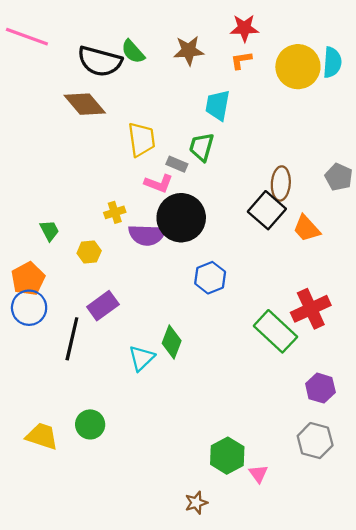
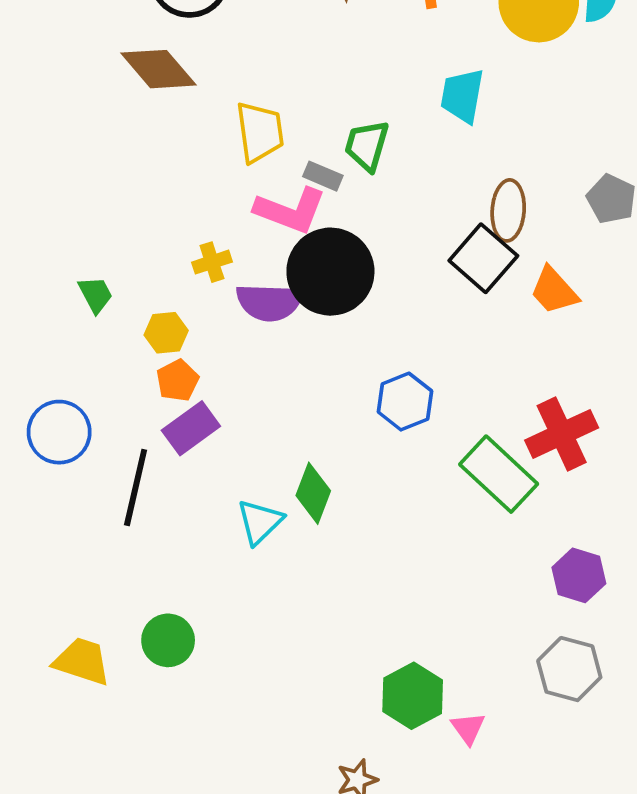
cyan trapezoid: (218, 105) -> (462, 96), moved
pink L-shape: (159, 183) -> (290, 210), size x1.4
blue hexagon: (210, 278) -> (405, 402), moved
orange pentagon: (28, 279) -> (178, 380), moved, size x0.7

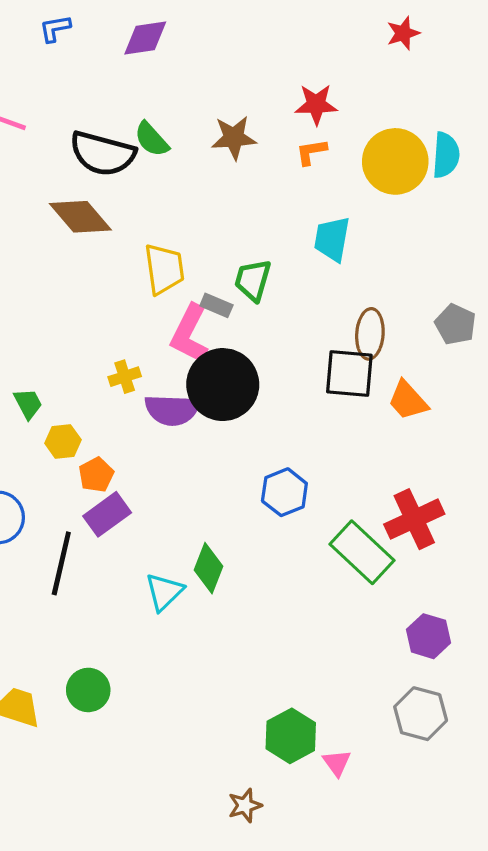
pink L-shape: (290, 210) -> (190, 334), turned 96
black square: (483, 258) -> (349, 373), turned -36
yellow hexagon: (166, 333) -> (63, 442), moved

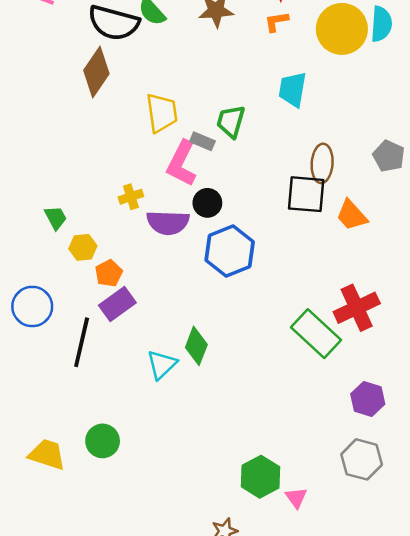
brown diamond: (80, 217) -> (96, 72), turned 75
black circle: (223, 385) -> (207, 203), size x0.5
blue hexagon: (284, 492) -> (230, 251), moved, size x1.4

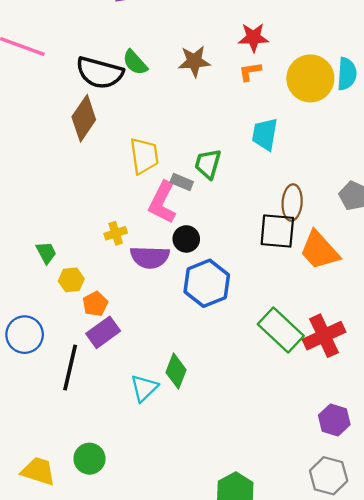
orange trapezoid: (352, 215) -> (319, 250), size x1.4
green rectangle: (316, 334) -> (281, 330), moved

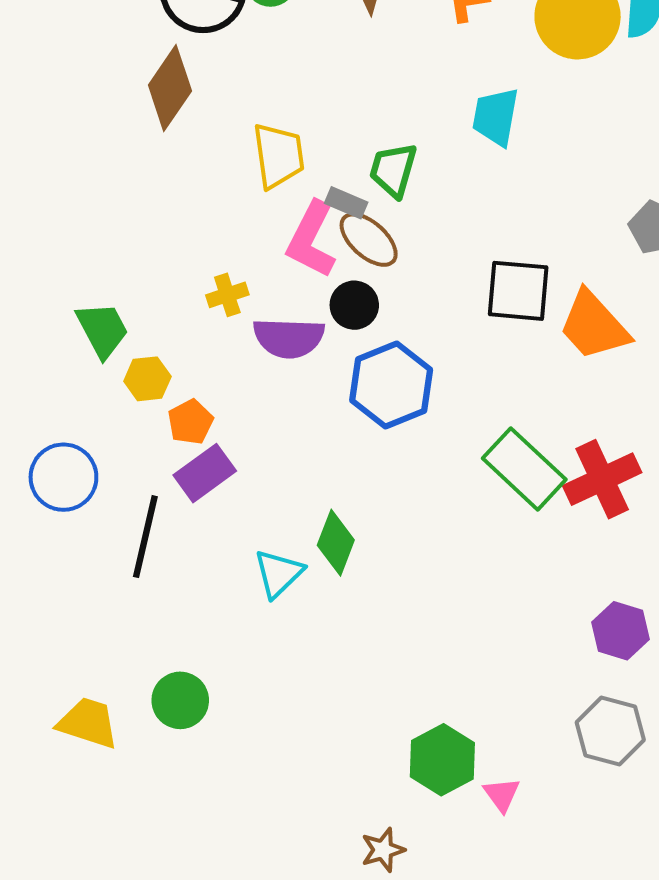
brown ellipse: (292, 203) -> (369, 240), moved, turned -52
green trapezoid: (46, 253) -> (102, 330), size x1.4

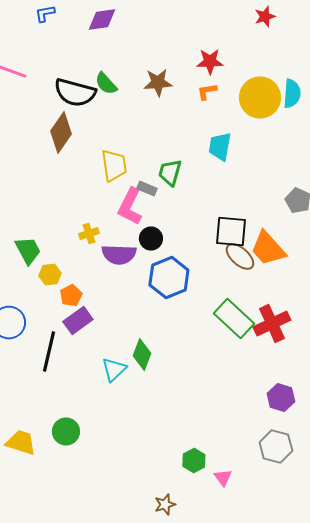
brown ellipse: (369, 240) -> (240, 256), moved
green hexagon: (442, 760) -> (194, 460), size x0.7

